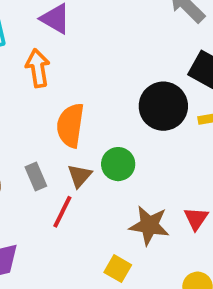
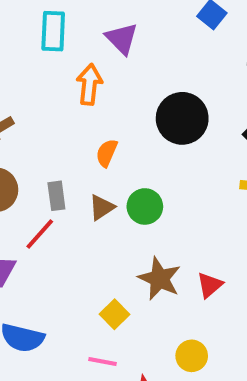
black circle: (163, 106) -> (182, 118), moved
orange semicircle: (70, 125) -> (107, 153), size x0.6
red line: (62, 212) -> (40, 234), moved

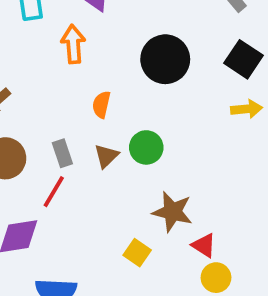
red triangle: (210, 285) -> (204, 245), moved, turned -36

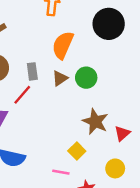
orange semicircle: (101, 105) -> (63, 45), size x1.6
red triangle: (204, 245) -> (122, 133), moved, turned 35
yellow square: (137, 253) -> (77, 151), moved

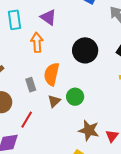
gray rectangle: (32, 71) -> (31, 85), moved

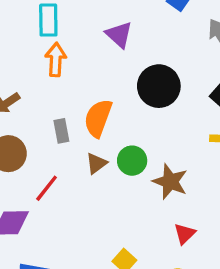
purple triangle: (48, 17) -> (119, 35), moved
orange arrow: (37, 42) -> (56, 60), moved
brown star: (89, 130) -> (170, 182), moved

